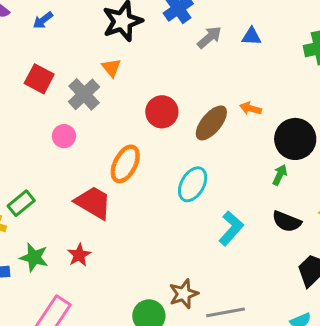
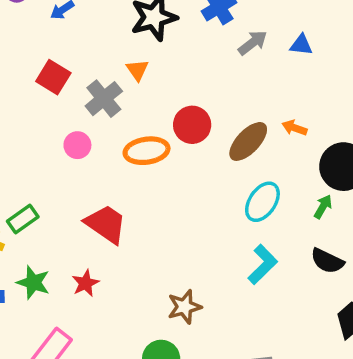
orange ellipse: (125, 164) -> (147, 151), moved, turned 51
cyan ellipse: (193, 184) -> (262, 202), moved
brown star: (184, 294) -> (184, 307), moved

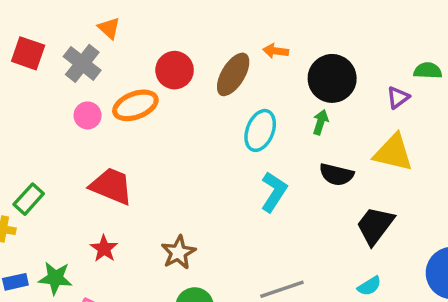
pink circle: (77, 145) -> (88, 115), moved
green star: (33, 282) -> (55, 278), moved
brown star: (184, 307) -> (178, 252), moved

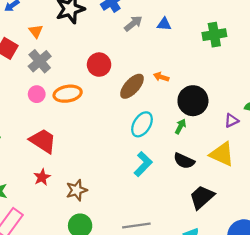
orange triangle: (109, 28) -> (36, 31), moved
red circle: (175, 70) -> (99, 65), moved
red star: (104, 249) -> (42, 177), moved

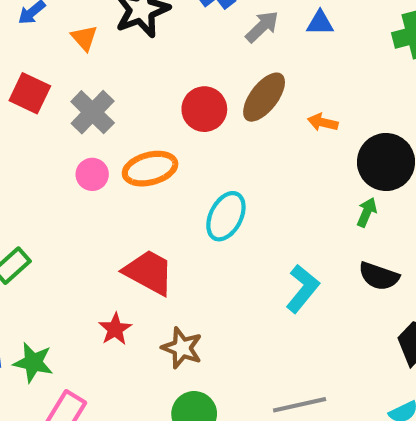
orange triangle: (36, 31) -> (84, 38), moved
brown ellipse: (132, 86) -> (264, 97), moved
cyan ellipse: (142, 124) -> (226, 216), moved
red trapezoid: (43, 141) -> (149, 272), moved
brown star: (77, 190) -> (182, 348), turned -30

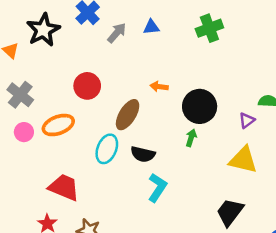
brown ellipse: (264, 97) -> (128, 115), moved
black semicircle: (379, 276) -> (143, 154), moved

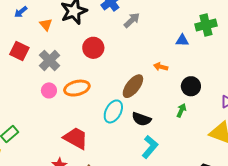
blue triangle: (151, 27) -> (182, 40), moved
red circle: (87, 86) -> (93, 48), moved
black circle: (200, 106) -> (191, 86), size x0.7

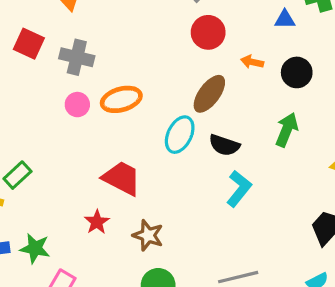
red circle: (93, 48) -> (208, 32), moved
gray cross: (50, 60) -> (77, 57), turned -30
black circle: (191, 86) -> (297, 72), moved
green arrow: (181, 110) -> (287, 130), size x1.5

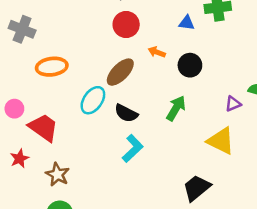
pink circle: (77, 105) -> (14, 109), moved

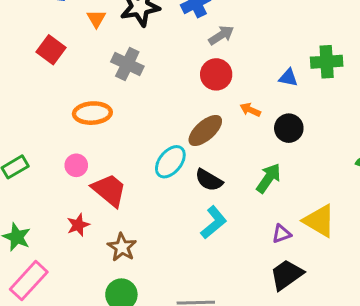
gray cross: (22, 29) -> (127, 64), moved
orange ellipse: (52, 67) -> (92, 113), moved
purple triangle: (233, 104) -> (282, 234), moved

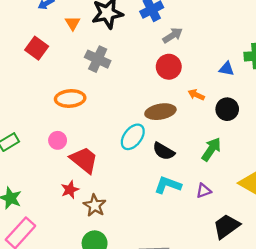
brown ellipse: (205, 130) -> (160, 112), turned 32
cyan L-shape: (214, 222) -> (168, 185), turned -120
red star: (78, 225) -> (70, 190), moved
purple triangle: (282, 234) -> (204, 191), moved

